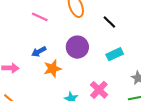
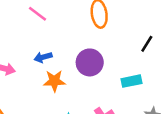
pink line: (40, 17) -> (38, 14), moved
black line: (109, 22) -> (147, 44), moved, turned 64

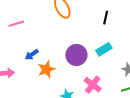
pink line: (38, 14) -> (16, 24), turned -35
purple circle: (90, 62) -> (76, 55), moved

